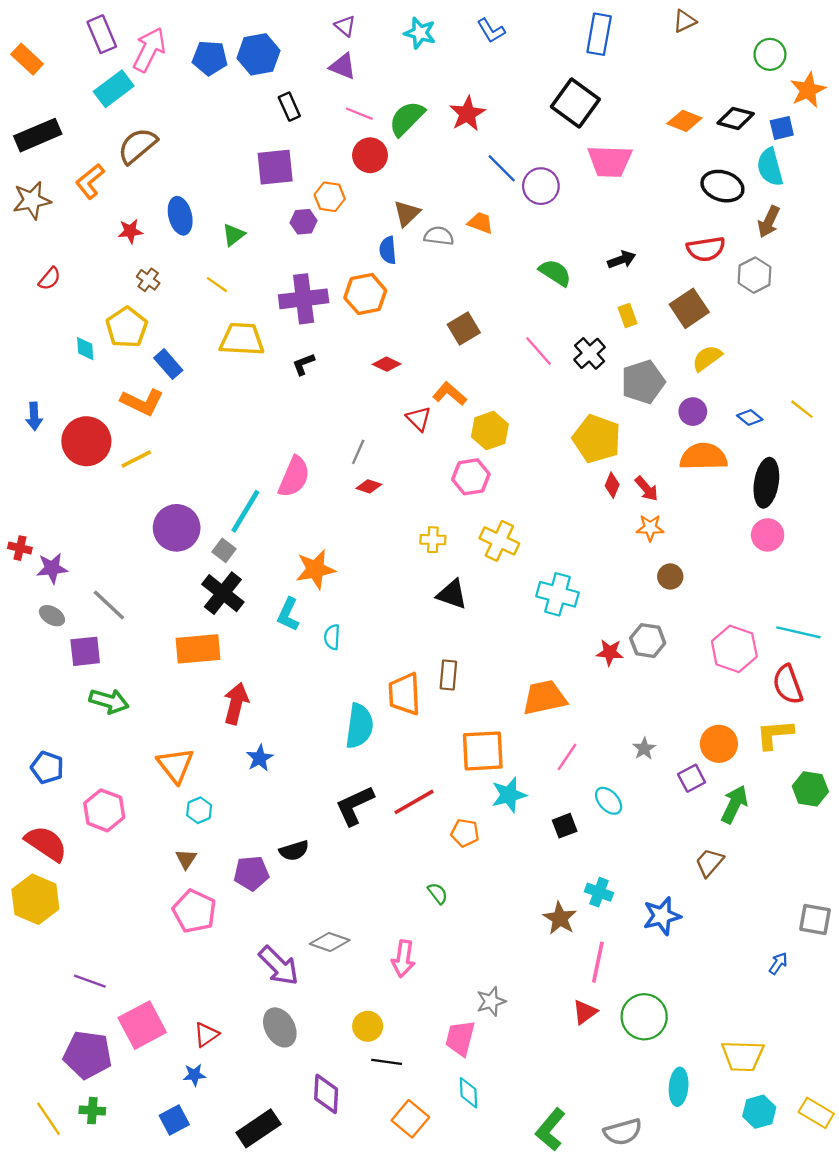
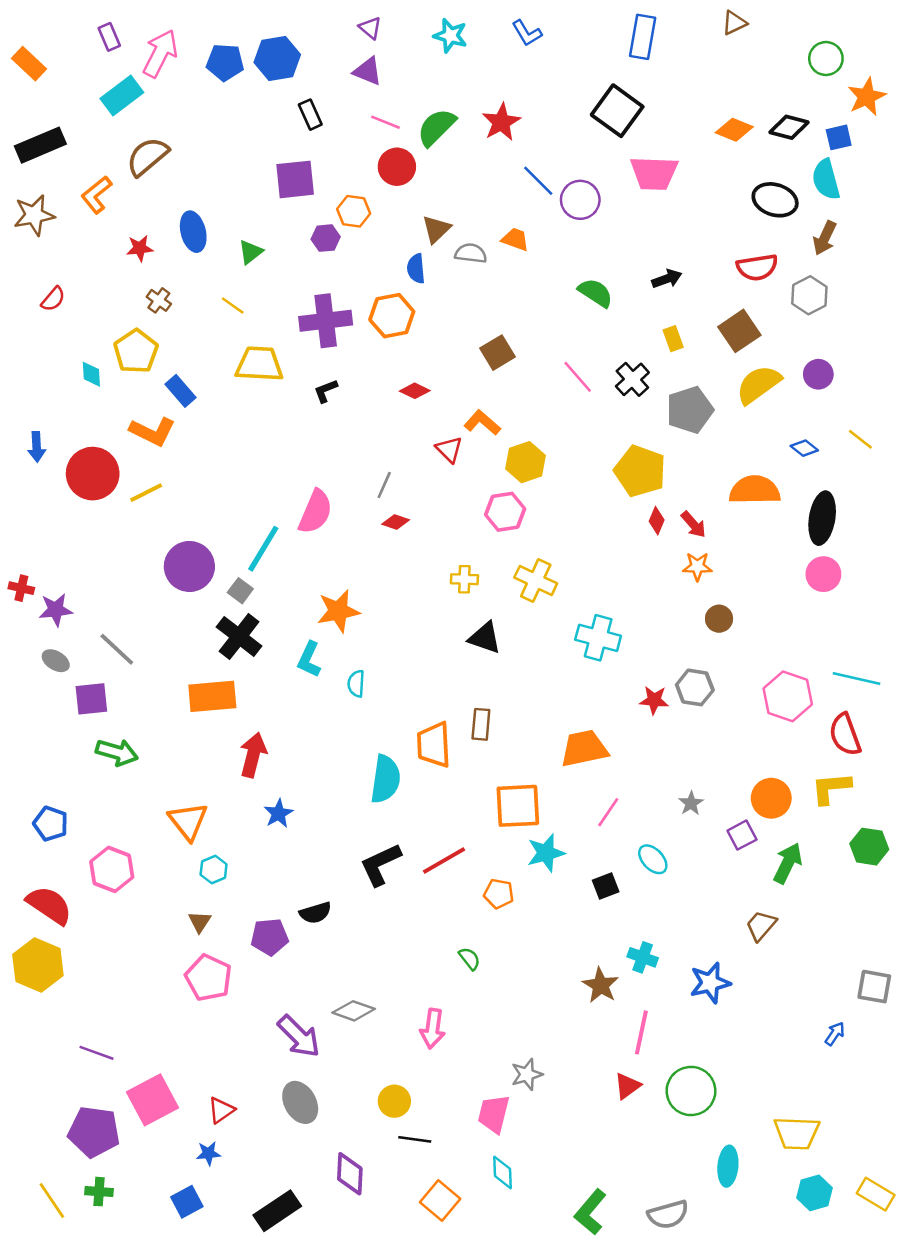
purple rectangle: (102, 34) -> (109, 37), size x0.7
yellow semicircle: (707, 358) -> (758, 384), size x1.4
purple circle: (693, 412) -> (818, 374), moved

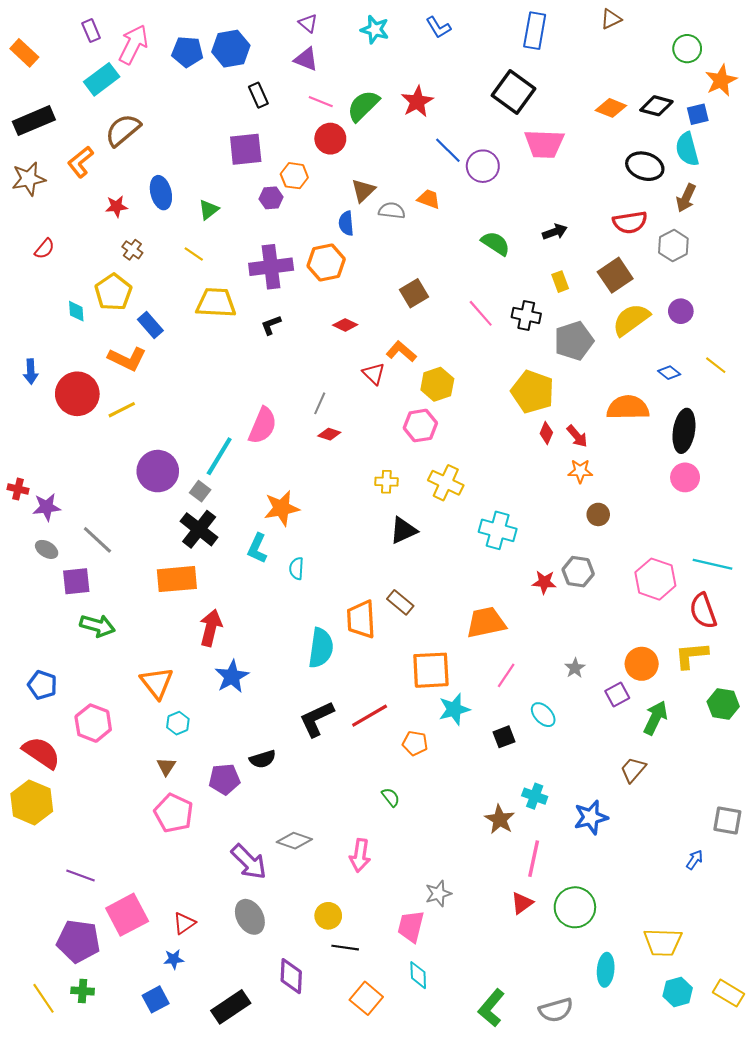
black cross: (632, 379) -> (526, 315), turned -36
black triangle: (485, 638) -> (403, 530), turned -44
brown rectangle: (481, 724) -> (400, 602), turned -55
blue star: (279, 813) -> (232, 676), size x1.4

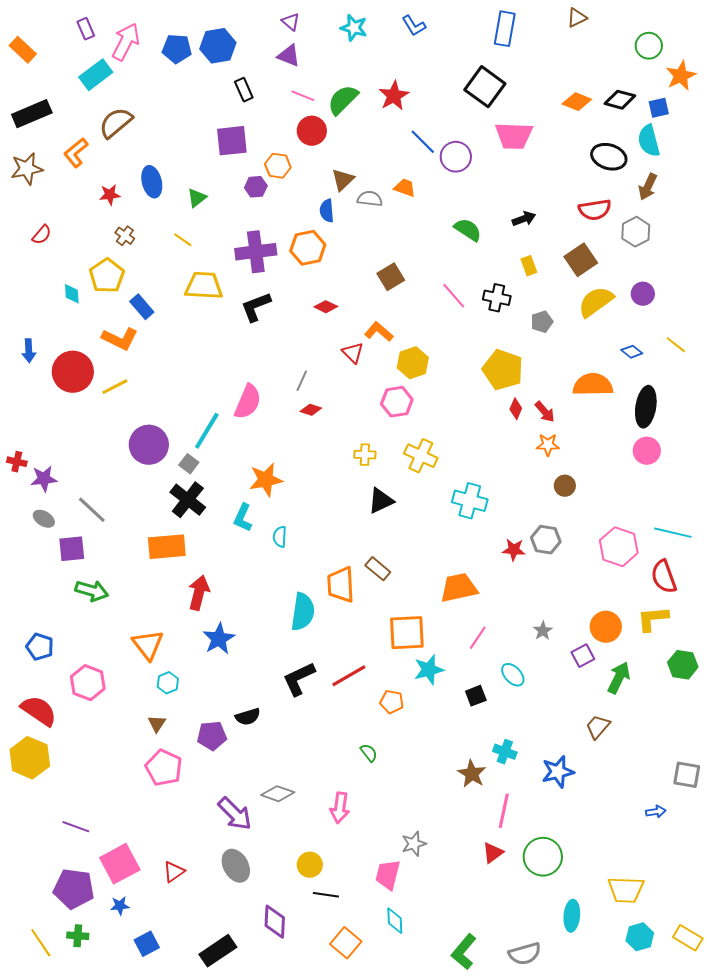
black L-shape: (271, 325) -> (256, 307), size x1.6
gray pentagon: (574, 341) -> (542, 322), size x0.6
blue arrow: (695, 860) -> (656, 812), turned 48
blue star: (174, 959) -> (120, 906), moved

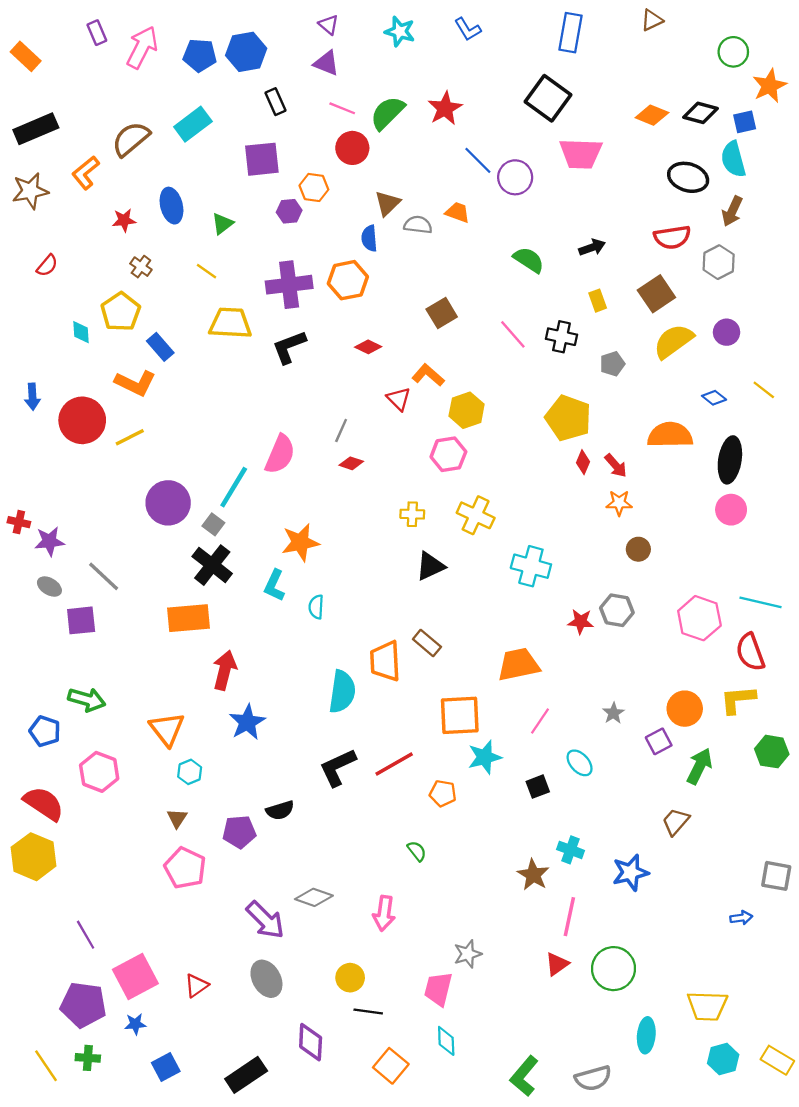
cyan rectangle: (96, 75) -> (193, 124), moved
green arrow: (92, 591) -> (87, 700), moved
purple line: (76, 827) -> (86, 935), turned 40

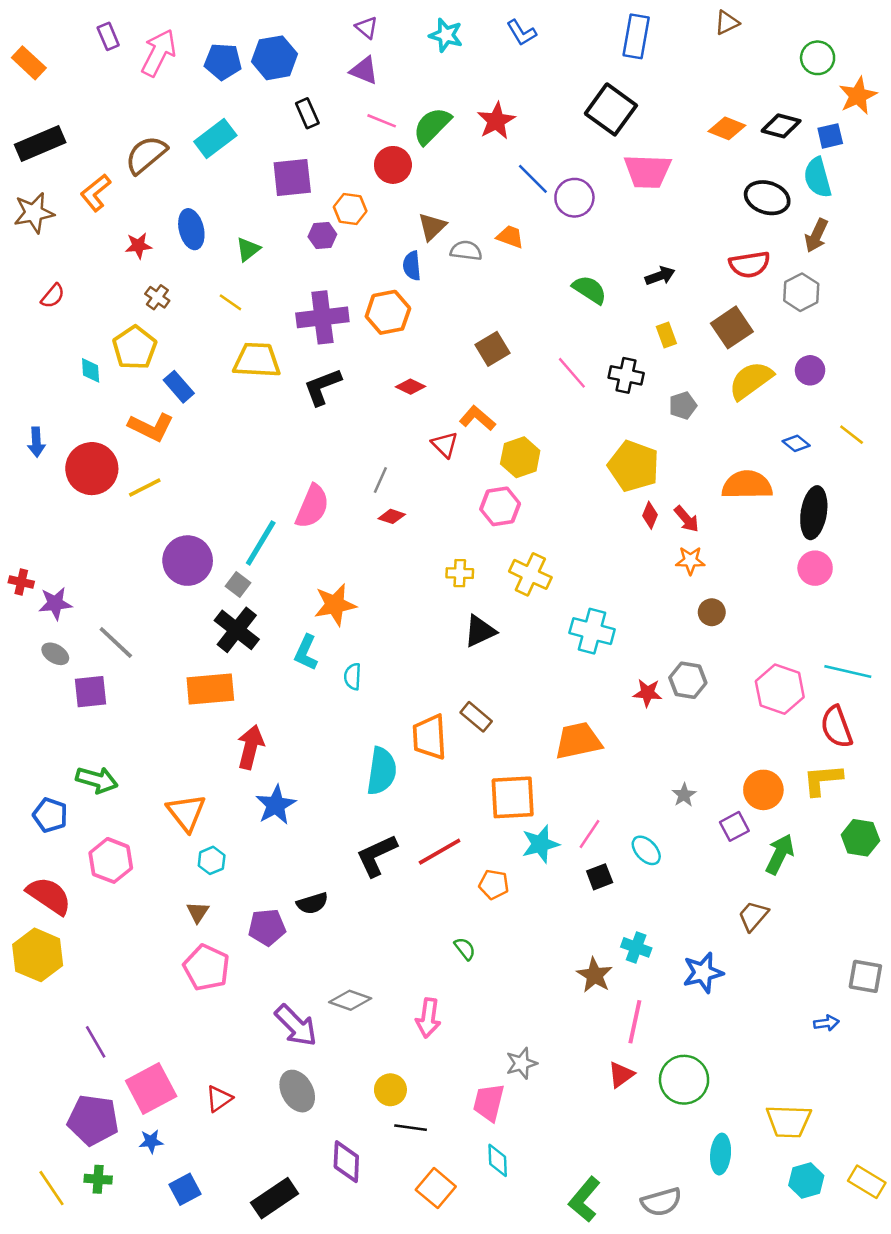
pink line: (540, 721) -> (590, 834), moved

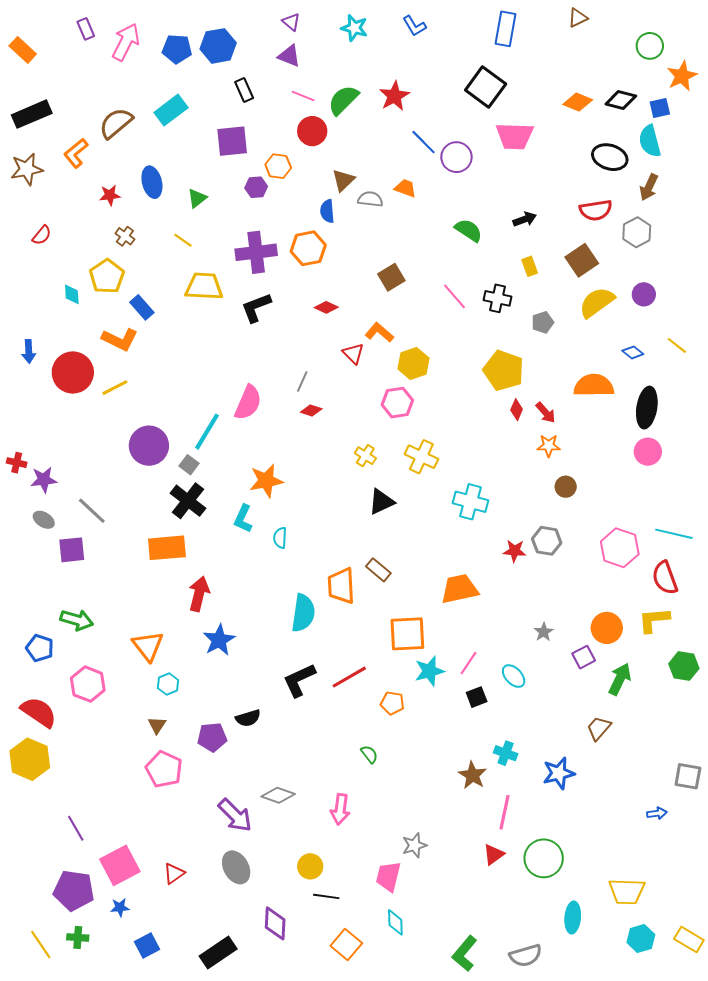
yellow cross: (460, 573) -> (365, 456), turned 30

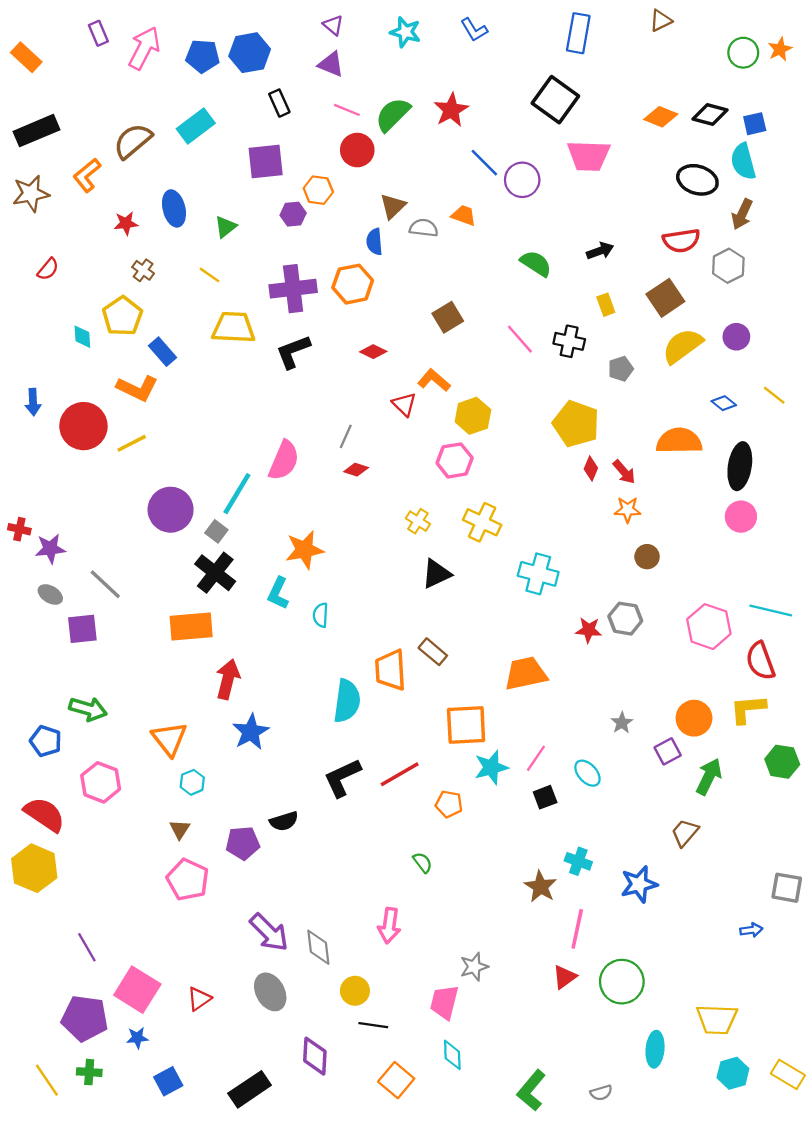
orange star: (682, 76) -> (780, 49), moved, size x0.7
gray diamond: (278, 795) -> (318, 947), moved, turned 64
pink square: (120, 865) -> (137, 990), turned -30
gray semicircle: (526, 956) -> (601, 1093), size x0.6

